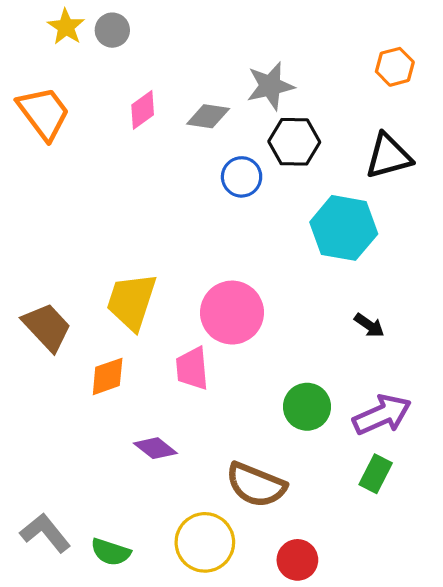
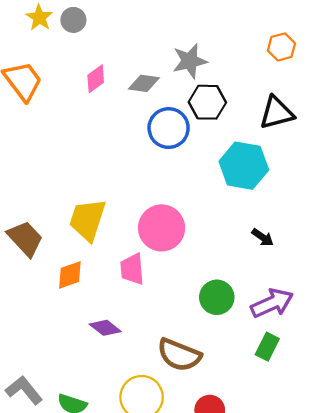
blue circle: (242, 177) -> (169, 128), size x1.4

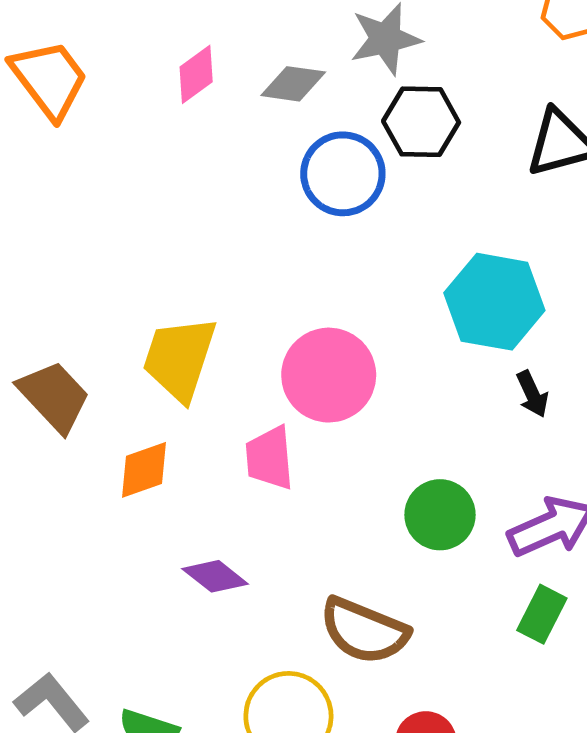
cyan hexagon: (244, 166) -> (494, 302), moved
black arrow: (263, 237) -> (532, 394), turned 30

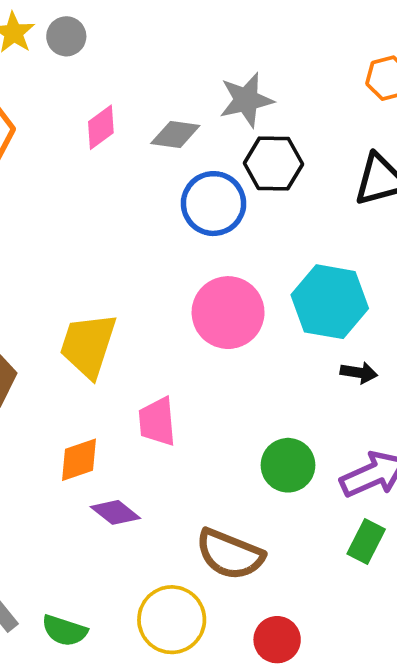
pink circle: (329, 375) -> (228, 313), moved
black arrow: (532, 394) -> (359, 373), turned -56
orange diamond: (144, 470) -> (79, 460), moved

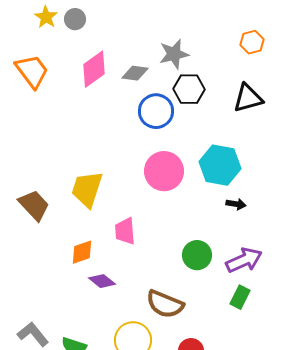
pink diamond: (101, 127) -> (94, 69), size x1.5

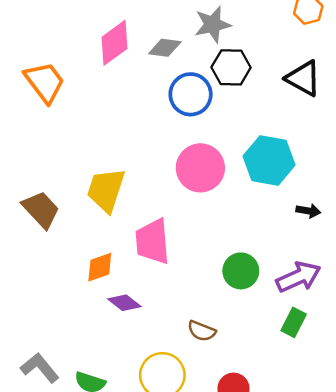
orange trapezoid: (32, 71) -> (45, 82), moved
black triangle: (248, 98) -> (303, 78), turned 44
black arrow: (236, 204) -> (308, 211), moved
pink trapezoid: (125, 231) -> (153, 241), size x1.4
brown semicircle: (165, 304) -> (202, 331), size x0.6

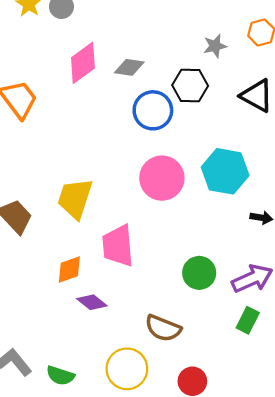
gray star: (213, 24) -> (215, 46), moved, size x0.7
brown semicircle: (202, 331) -> (163, 328), size x1.4

